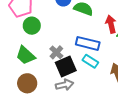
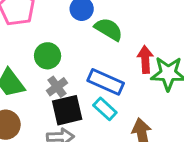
green circle: (32, 26) -> (48, 56), moved

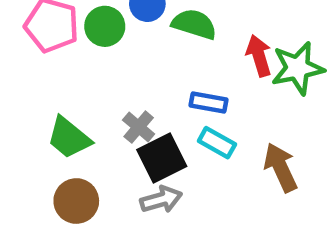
green circle: (48, 56) -> (105, 26), moved
blue rectangle: (106, 82) -> (209, 103), size x0.7

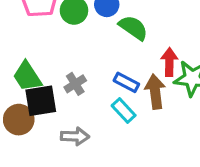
black square: (162, 158) -> (41, 101), moved
brown arrow: (281, 167) -> (155, 92), moved

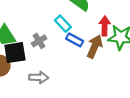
brown arrow: (155, 92) -> (95, 46), turned 30
cyan rectangle: (124, 111) -> (63, 24), moved

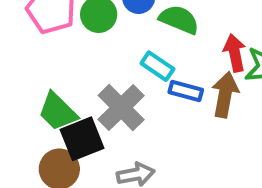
gray cross: (39, 41) -> (121, 108), size x1.6

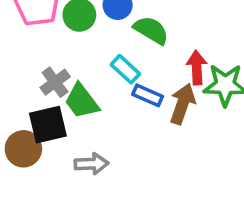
gray cross: (121, 108) -> (55, 82), moved, size x0.7
green trapezoid: (58, 112) -> (82, 101), moved

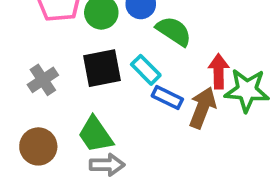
gray cross: (55, 82) -> (43, 80), moved
green trapezoid: (82, 101) -> (95, 134), moved
black square: (48, 125) -> (102, 68), moved

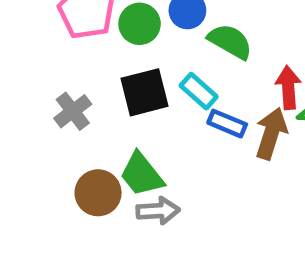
brown circle: (38, 146) -> (98, 193), moved

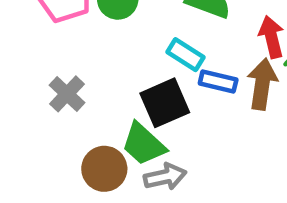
black square: (145, 92) -> (165, 103), moved

